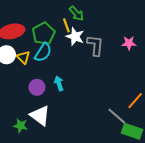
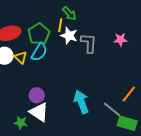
yellow line: (66, 25) -> (60, 25), turned 32
cyan arrow: (59, 83) -> (81, 102), moved, size x1.6
purple circle: (37, 87) -> (37, 95), moved

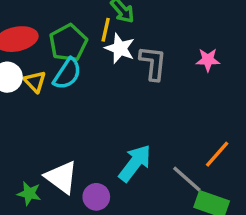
purple circle: (37, 95) -> (96, 197), moved
cyan arrow: (81, 102) -> (135, 163), turned 55

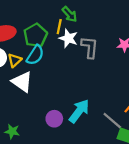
yellow triangle: (35, 82) -> (15, 60), turned 32
white triangle: (61, 177) -> (22, 82), moved
purple circle: (96, 197) -> (54, 119), moved

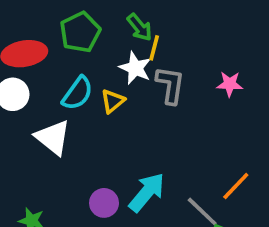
yellow line: (59, 27) -> (154, 48), moved
green pentagon: (35, 35) -> (80, 32), moved
yellow triangle: (15, 60) -> (113, 101), moved

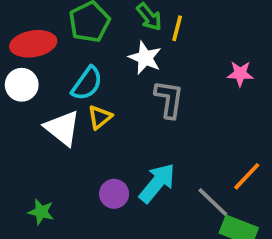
yellow line: (154, 48) -> (177, 28), moved
gray L-shape: (170, 85) -> (169, 99), moved
yellow triangle: (113, 101) -> (100, 117), moved

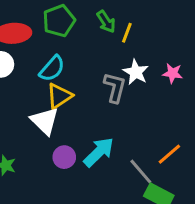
white star: (145, 58) -> (136, 72), moved
yellow triangle: (100, 117) -> (59, 96), size x1.4
white triangle: (62, 128) -> (45, 121), moved

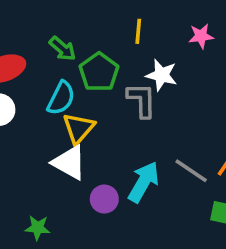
green pentagon: (59, 21) -> (99, 72), moved
green arrow: (106, 22) -> (62, 49), moved
pink star: (173, 73) -> (201, 36), moved
gray line: (141, 172) -> (191, 171), moved

